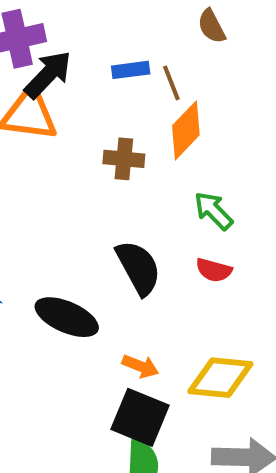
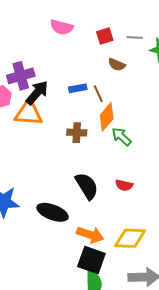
brown semicircle: (212, 26) -> (117, 65), turned -36
green arrow: (213, 211) -> (122, 137), moved
orange arrow: (140, 366) -> (90, 235), size x1.5

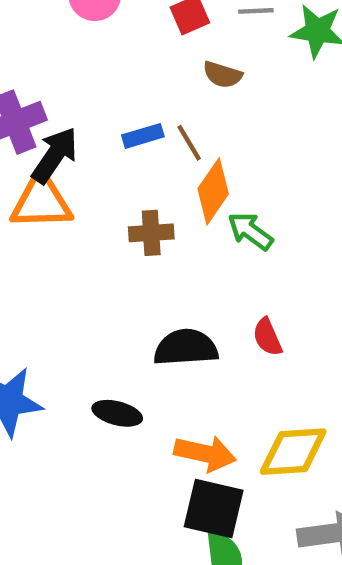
red semicircle: (124, 185) -> (267, 337), turned 60
black semicircle: (87, 186) -> (186, 348), turned -56
black ellipse: (53, 212) -> (117, 413), size x0.7

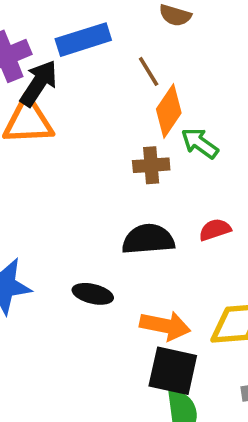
blue rectangle: (143, 136) -> (83, 40), moved, size x1.6
brown cross: (151, 233) -> (151, 165), moved
red semicircle: (267, 337) -> (215, 230), turned 96

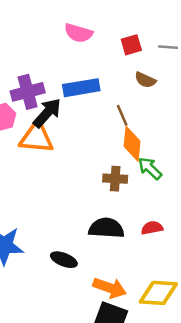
orange diamond: (169, 111) -> (132, 144), turned -36

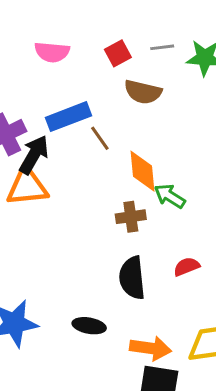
brown semicircle: (145, 80) -> (143, 92), size x1.4
brown line: (122, 115) -> (100, 138), moved
black semicircle: (106, 228) -> (132, 278), turned -88

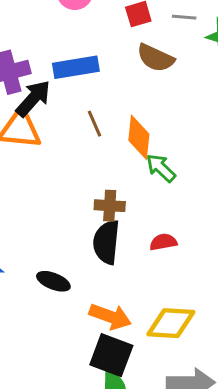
brown line: (100, 138) -> (94, 124), moved
brown cross: (131, 217) -> (110, 206), moved

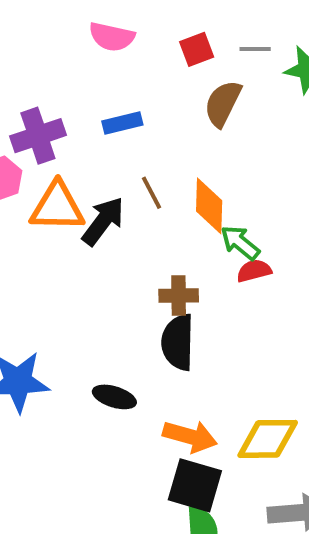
brown semicircle: (156, 58) -> (223, 103), turned 96
blue rectangle: (76, 67) -> (122, 123), size x0.7
black arrow: (33, 99) -> (103, 221), moved
red semicircle: (163, 242) -> (254, 271), moved

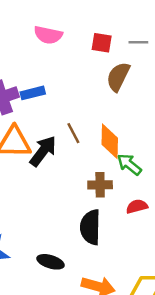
red square: (197, 49) -> (102, 43), turned 30
blue rectangle: (122, 123) -> (33, 93), moved
red semicircle: (254, 271) -> (137, 206), moved
brown cross: (179, 296) -> (100, 185), moved

